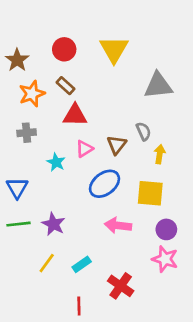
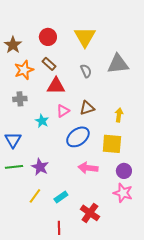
gray semicircle: (143, 131) -> (86, 71), moved
brown triangle: (117, 145) -> (87, 108), turned 35

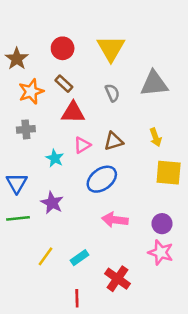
yellow arrow: (119, 115) -> (155, 137), moved, turned 152
yellow square: (112, 144) -> (169, 173), moved
purple star: (40, 167) -> (52, 203), moved

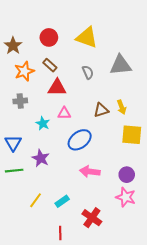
yellow triangle: (111, 48) -> (87, 37), turned -40
brown triangle: (114, 141) -> (101, 110), moved
pink triangle: (82, 145) -> (64, 113), turned 32

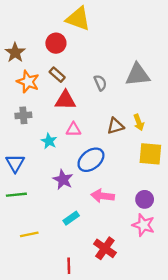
yellow triangle: (87, 37) -> (78, 19), moved
orange star: (24, 71) -> (28, 82), turned -30
purple star: (41, 158) -> (63, 180), moved
yellow line: (36, 200) -> (29, 234), moved, turned 42
cyan rectangle: (62, 201) -> (71, 218), moved

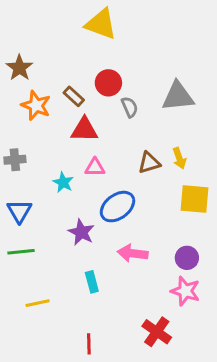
red circle: (56, 43) -> (108, 83), moved
gray cross: (23, 115) -> (15, 160), moved
cyan rectangle: (71, 218) -> (92, 282), turned -70
red cross: (105, 248) -> (157, 332), moved

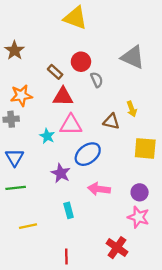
gray triangle: (178, 96) -> (133, 57), moved, turned 30
orange star: (36, 105) -> (21, 96), moved, turned -30
yellow arrow: (179, 158) -> (132, 109), moved
brown triangle: (149, 163) -> (111, 121), turned 30
pink triangle: (95, 167) -> (71, 125), size x1.5

